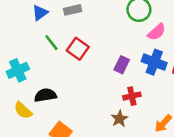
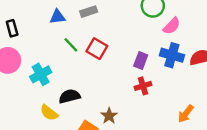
blue triangle: (40, 13) -> (57, 17), turned 35
red cross: (132, 96) -> (143, 86), moved
brown star: (119, 119) -> (109, 116), moved

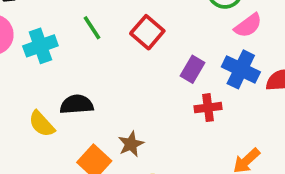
red square: (97, 49) -> (147, 32), moved
cyan cross: (41, 74) -> (40, 46), moved
red cross: (143, 86) -> (208, 108), moved

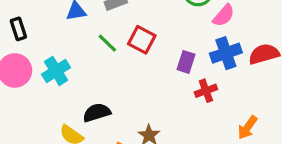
green line: (92, 28) -> (107, 43), moved
blue cross: (241, 69) -> (226, 53), turned -32

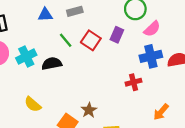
purple rectangle: (186, 62) -> (117, 35), moved
black semicircle: (97, 113) -> (52, 64), moved

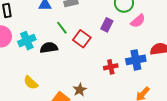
red square: (91, 40) -> (82, 39), moved
blue cross: (151, 56) -> (136, 60), moved
red cross: (134, 82) -> (111, 67), moved

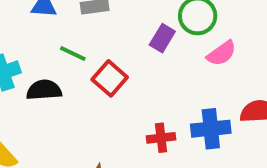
purple rectangle: (107, 25) -> (162, 38), moved
green line: (62, 28) -> (73, 53), turned -32

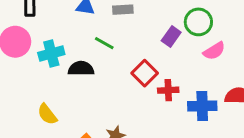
red square: (110, 78) -> (145, 73), moved
red cross: (161, 138) -> (168, 90), moved

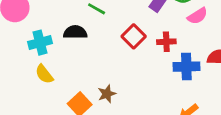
cyan cross: (51, 53) -> (40, 43), moved
red cross: (168, 90) -> (166, 42), moved

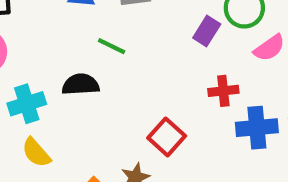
red square: (134, 36) -> (167, 137), moved

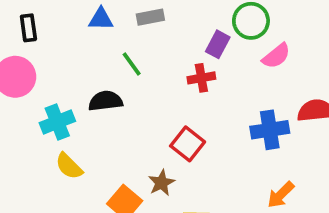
green line: (112, 46) -> (132, 64), turned 32
red cross: (223, 91) -> (201, 78), moved

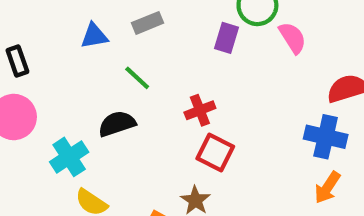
pink semicircle: (276, 56) -> (293, 38), turned -72
red cross: (201, 78) -> (200, 110), moved
blue cross: (270, 130) -> (326, 137), moved, turned 33

